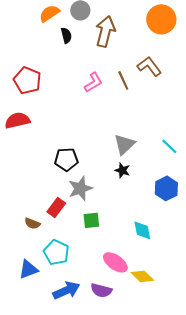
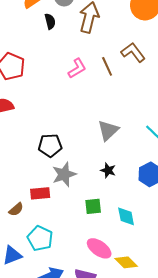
black star: (122, 170) -> (108, 170), moved
red rectangle: (56, 207) -> (40, 193), turned 48
green square: (91, 220) -> (93, 206), moved
brown semicircle: (32, 223) -> (16, 209), turned -63

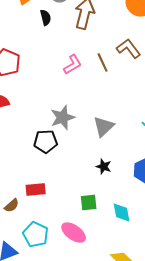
gray star: (64, 174) -> (63, 118), moved
pink ellipse: (99, 248) -> (74, 233), moved

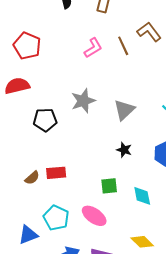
black pentagon: (46, 142) -> (45, 120), moved
brown semicircle: (12, 206) -> (32, 178), moved

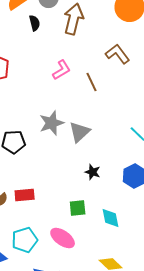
brown line: (123, 46) -> (92, 82), moved
gray triangle: (124, 110) -> (80, 132), moved
cyan pentagon: (56, 218) -> (25, 240), turned 30

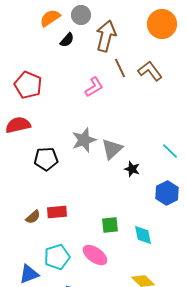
black semicircle: (35, 23) -> (67, 40), turned 56
brown line: (92, 82) -> (120, 68), moved
black star: (93, 172) -> (132, 169), moved

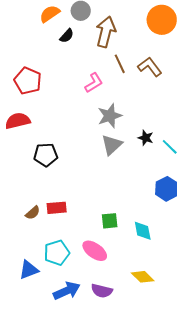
gray star: (84, 140) -> (110, 116), moved
black star: (132, 169) -> (146, 138), moved

